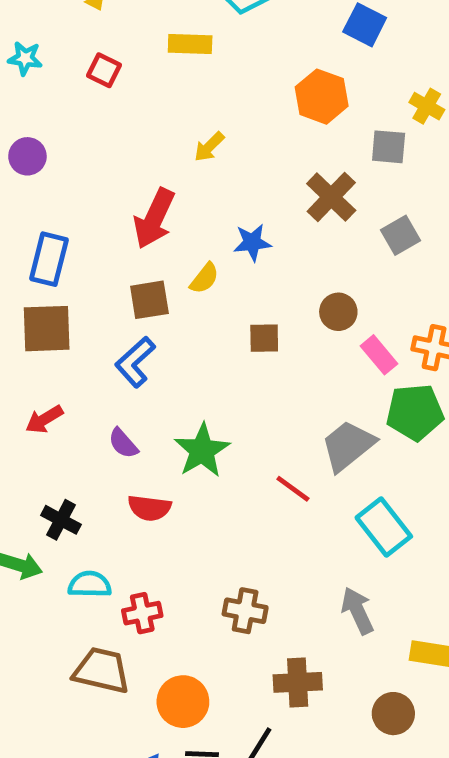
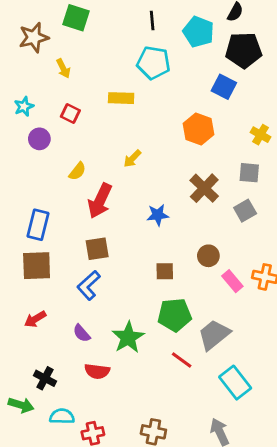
cyan star: (25, 58) -> (24, 106), turned -30
gray square: (389, 147) -> (249, 173), moved
purple circle: (27, 156) -> (39, 139), moved
yellow semicircle: (204, 278) -> (77, 171), moved
green pentagon: (415, 412) -> (175, 315), moved

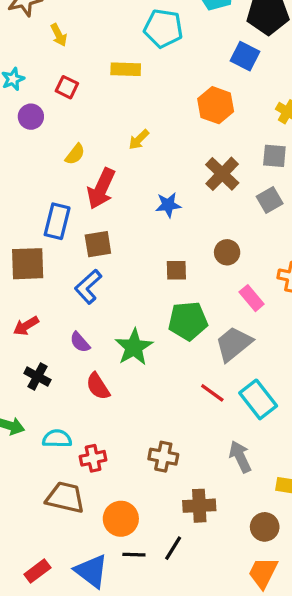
blue rectangle: (38, 225) -> (57, 221), moved
pink rectangle: (232, 281) -> (252, 298), moved
red line: (182, 360) -> (212, 393), moved
red semicircle: (97, 371) -> (98, 386), turned 50
black cross: (45, 378) -> (37, 377), moved

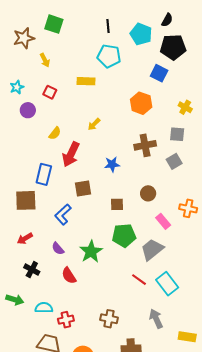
brown cross: (222, 174) -> (145, 145), turned 35
brown square: (98, 244) -> (83, 188), moved

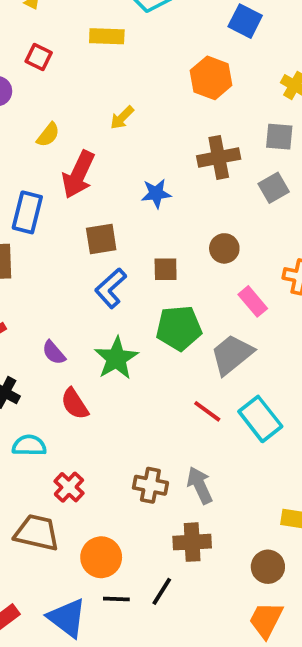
blue L-shape: (63, 214) -> (111, 288), moved
cyan semicircle: (44, 308) -> (29, 445), moved
gray arrow: (156, 319) -> (200, 485), moved
red cross: (66, 320) -> (69, 487), turned -35

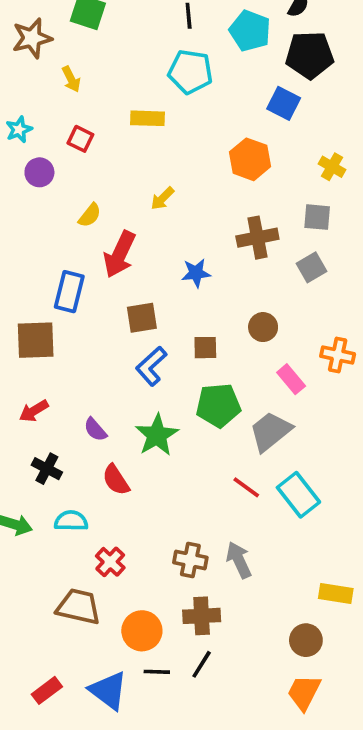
brown cross: (192, 542) -> (202, 616), moved

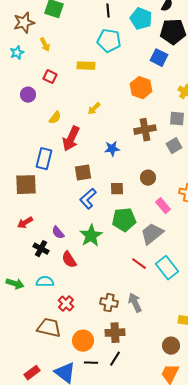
cyan star: (19, 129) -> (17, 53), moved
black cross: (47, 469) -> (41, 249), moved

